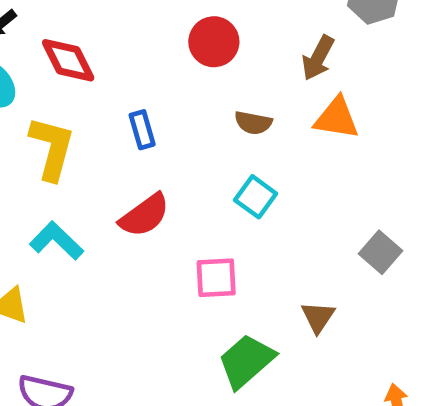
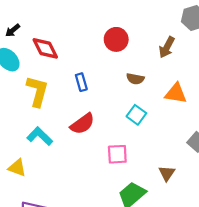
orange triangle: (337, 118) -> (176, 93), moved

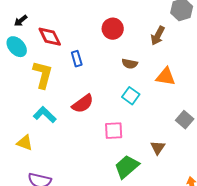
blue rectangle: (81, 82) -> (77, 59), moved

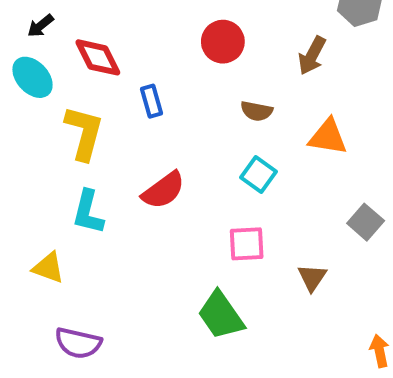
cyan L-shape: (45, 115) -> (88, 212), turned -120
pink square: (114, 131) -> (247, 244), moved
green trapezoid: (127, 167) -> (221, 315), moved, turned -84

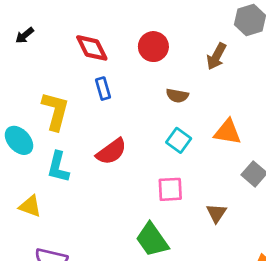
red diamond: (98, 57) -> (92, 48), moved
cyan ellipse: (33, 77) -> (19, 140), moved
orange triangle: (328, 137) -> (228, 132), moved

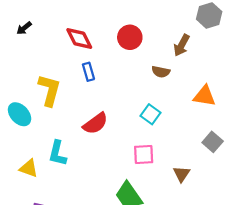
brown semicircle: (177, 96) -> (161, 72), moved
orange triangle: (228, 132) -> (205, 96), moved
cyan L-shape: (58, 167) -> (57, 153), moved

